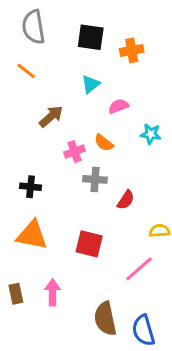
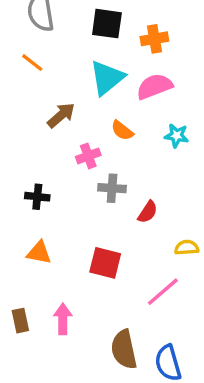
cyan triangle: (91, 84) -> (107, 78), size x1.6
pink semicircle: (118, 106) -> (154, 86), moved, size x1.5
orange semicircle: (104, 143) -> (122, 130), moved
orange triangle: (32, 235) -> (39, 253), size x0.7

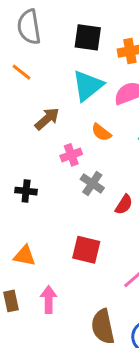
gray cross: (112, 188) -> (92, 184), turned 30
orange triangle: (39, 253) -> (25, 256), moved

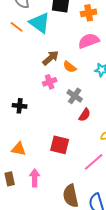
cyan triangle: (88, 86) -> (40, 23), moved, turned -45
brown arrow: (47, 119) -> (51, 58), moved
gray cross: (92, 184) -> (75, 96), moved

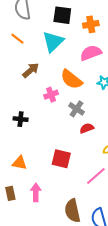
cyan triangle: (40, 23) -> (53, 42), moved, turned 40
brown arrow: (51, 58) -> (31, 70), moved
orange semicircle: (70, 67) -> (71, 79), size x1.6
red semicircle: (85, 115) -> (87, 128), turned -144

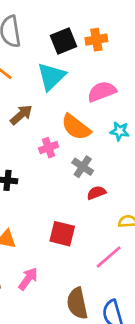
black square: (62, 15) -> (64, 41), turned -30
orange cross: (91, 24) -> (96, 40), moved
pink arrow: (36, 192) -> (28, 279), turned 36

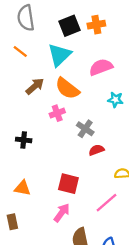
orange semicircle: (76, 127) -> (67, 88), moved
pink arrow: (28, 279) -> (62, 213), moved

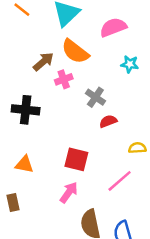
brown arrow: (35, 86) -> (43, 62), moved
black cross: (24, 140) -> (26, 110), size x1.5

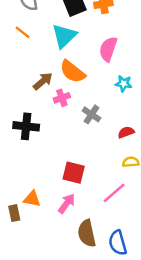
pink semicircle: (113, 27) -> (108, 49), turned -50
red semicircle: (108, 121) -> (126, 132), moved
orange triangle: (24, 164) -> (32, 199), moved

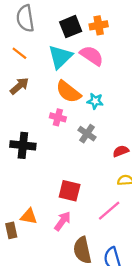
pink semicircle: (108, 49) -> (92, 56), moved, turned 105
brown arrow: (43, 81) -> (19, 86), moved
cyan star: (124, 84) -> (95, 101), moved
pink cross: (62, 98) -> (58, 117), turned 35

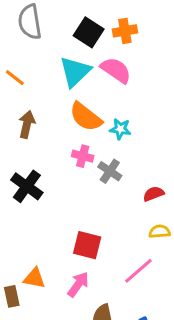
black square: (71, 27) -> (89, 32), turned -35
orange line: (19, 53) -> (15, 78), moved
brown arrow: (19, 86) -> (27, 124), moved, turned -36
pink cross: (58, 117) -> (83, 156), moved
black cross: (23, 145) -> (27, 186), turned 30

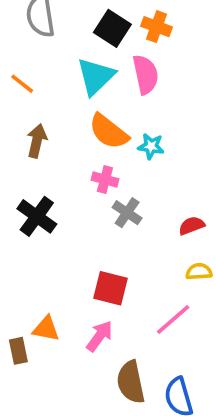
orange cross: (125, 31) -> (157, 27), turned 30
pink semicircle: (116, 70) -> (145, 74), turned 44
gray cross: (110, 171) -> (127, 213), moved

